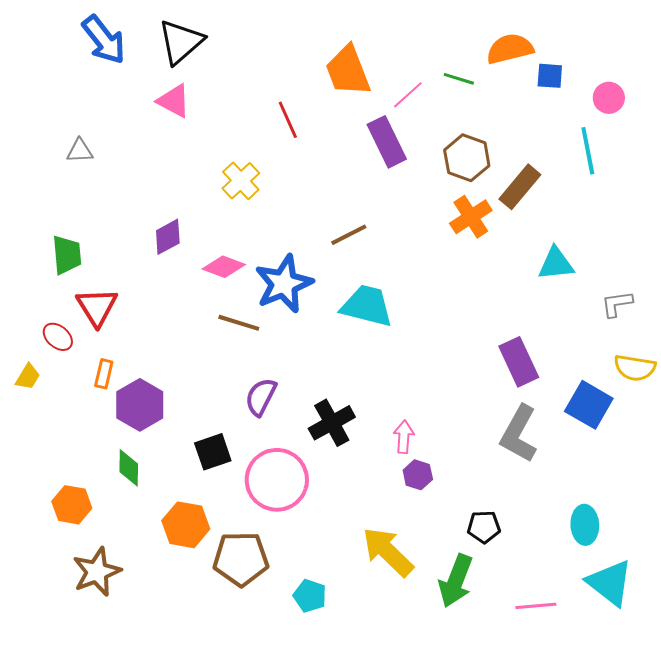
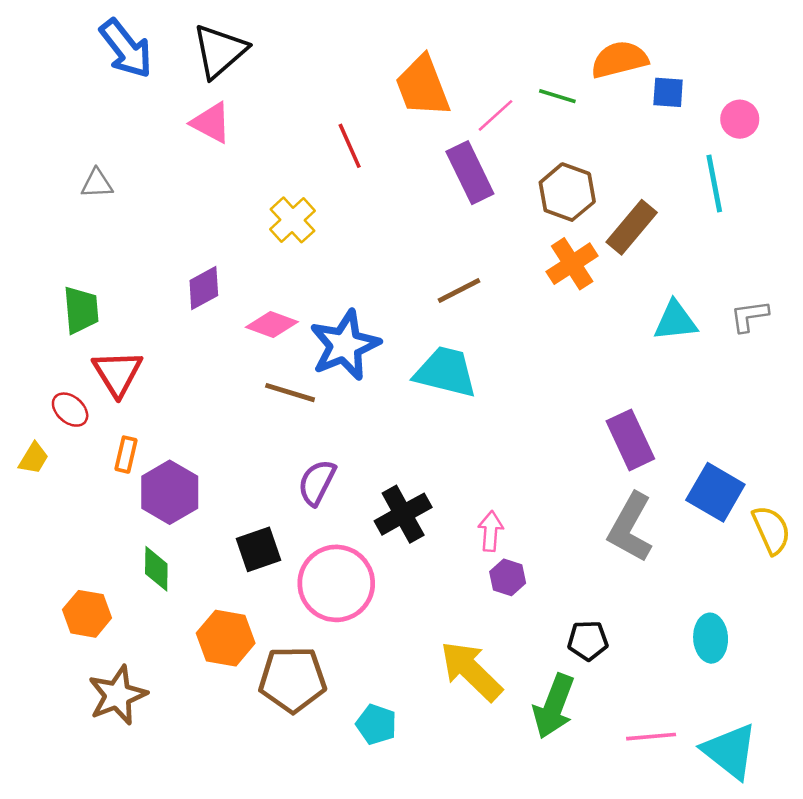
brown line: (349, 235) -> (459, 290), moved
gray L-shape: (617, 304) -> (749, 316), moved
yellow semicircle: (635, 368) -> (771, 530), moved, turned -123
cyan triangle: (610, 583) -> (730, 751), moved

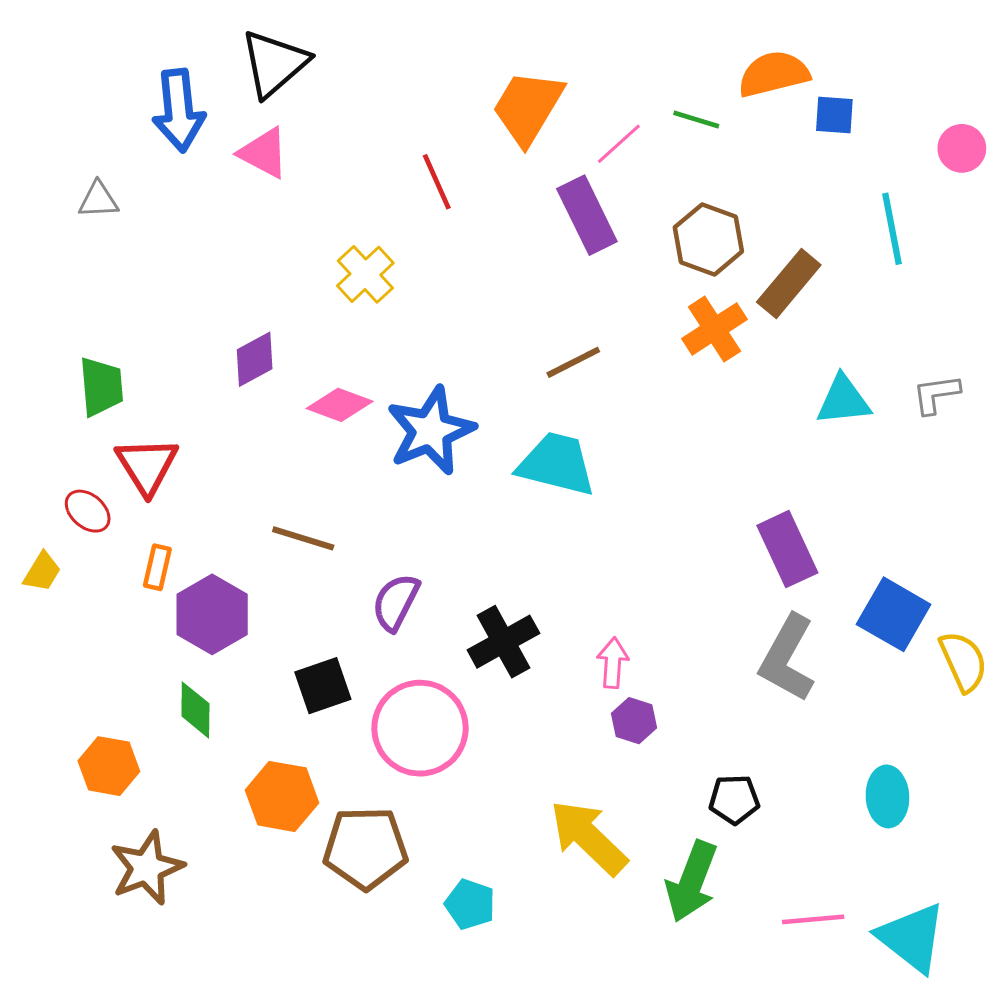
blue arrow: (126, 49) -> (179, 110), moved, turned 32
orange trapezoid: (423, 86) -> (528, 107), turned 52
pink circle: (740, 119) -> (962, 148), moved
gray triangle: (97, 184) -> (98, 200), moved
brown line: (290, 393) -> (303, 538), moved

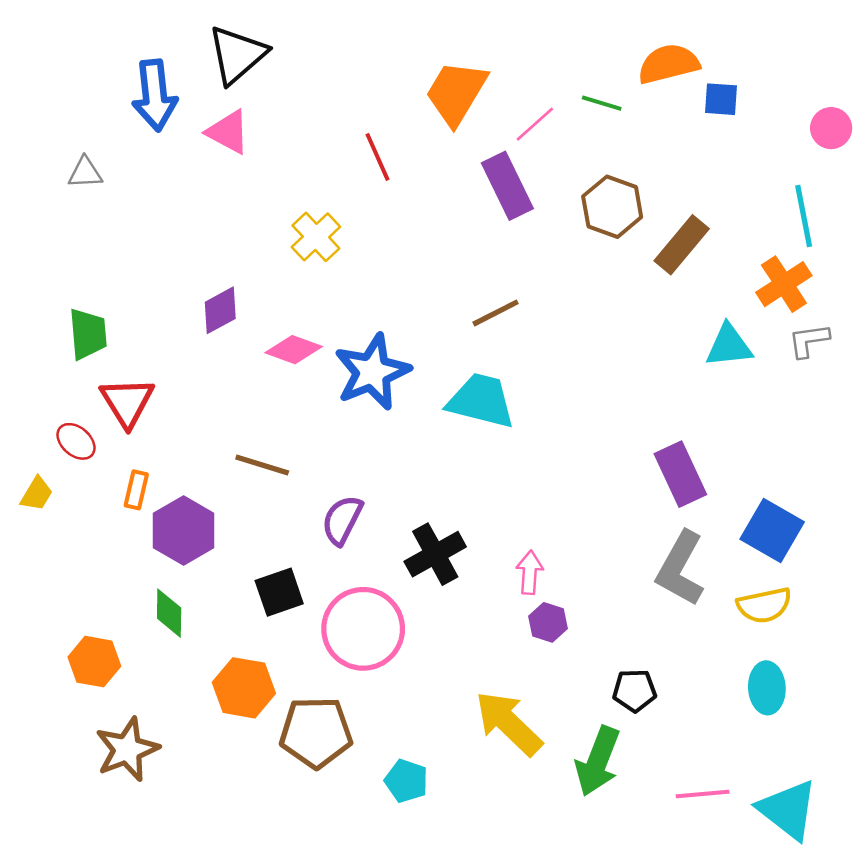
cyan line: (892, 229) -> (804, 216), moved
orange cross: (714, 329) -> (784, 284), moved
yellow semicircle: (963, 661) -> (764, 605), moved, turned 102

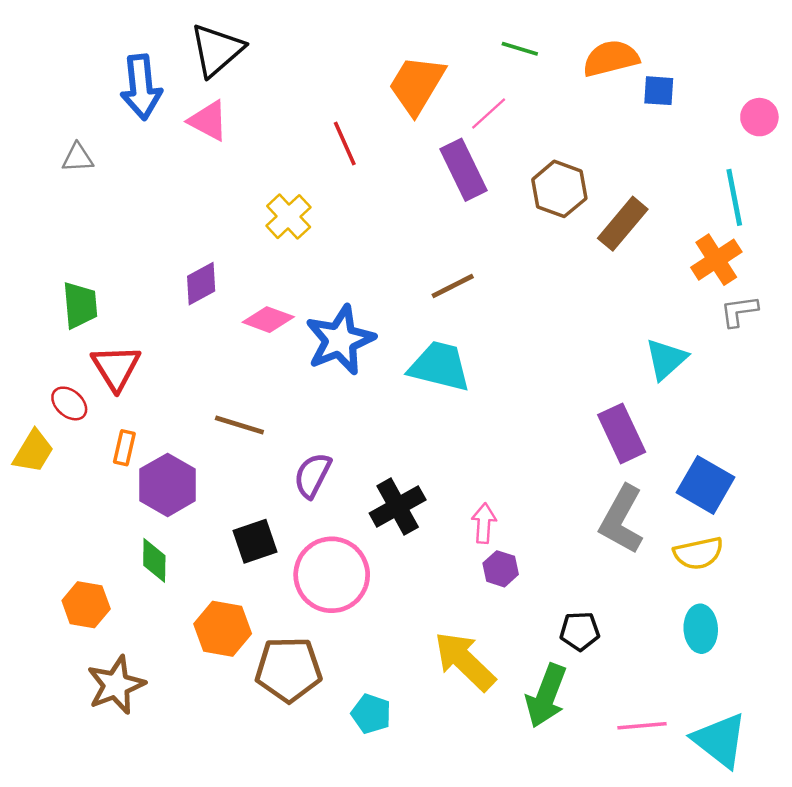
green line: (602, 103) -> (520, 49), moved
cyan triangle: (729, 346) -> (666, 359), moved, turned -36
yellow trapezoid: (37, 494) -> (33, 451), size x1.4

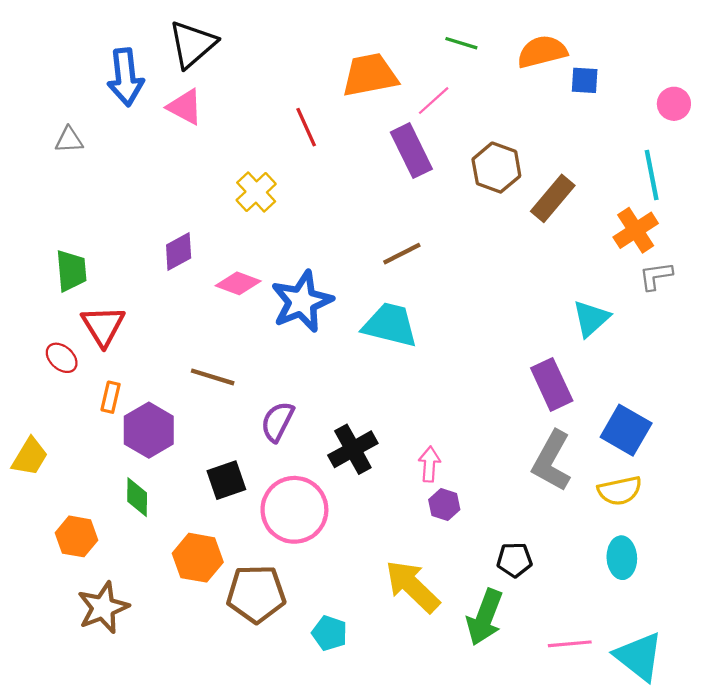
orange trapezoid: (417, 85) -> (370, 75), turned 48
yellow trapezoid: (33, 451) -> (30, 457), moved

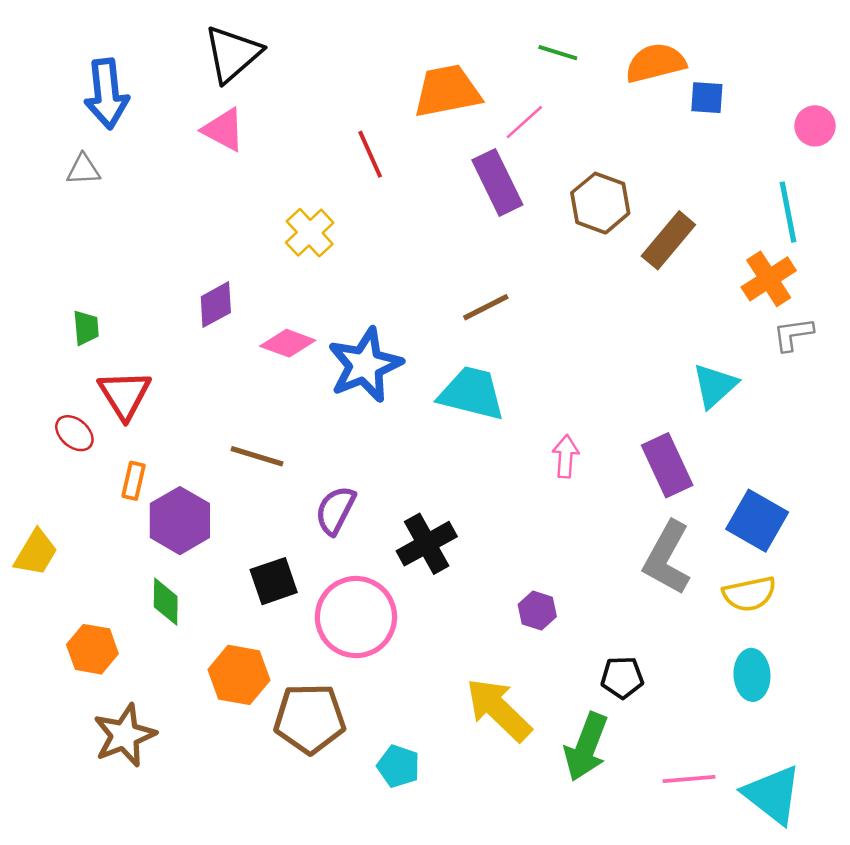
blue arrow: (125, 77) -> (107, 94), moved
green trapezoid: (71, 271) -> (86, 328), size x0.7
pink arrow: (429, 464) -> (566, 456), moved

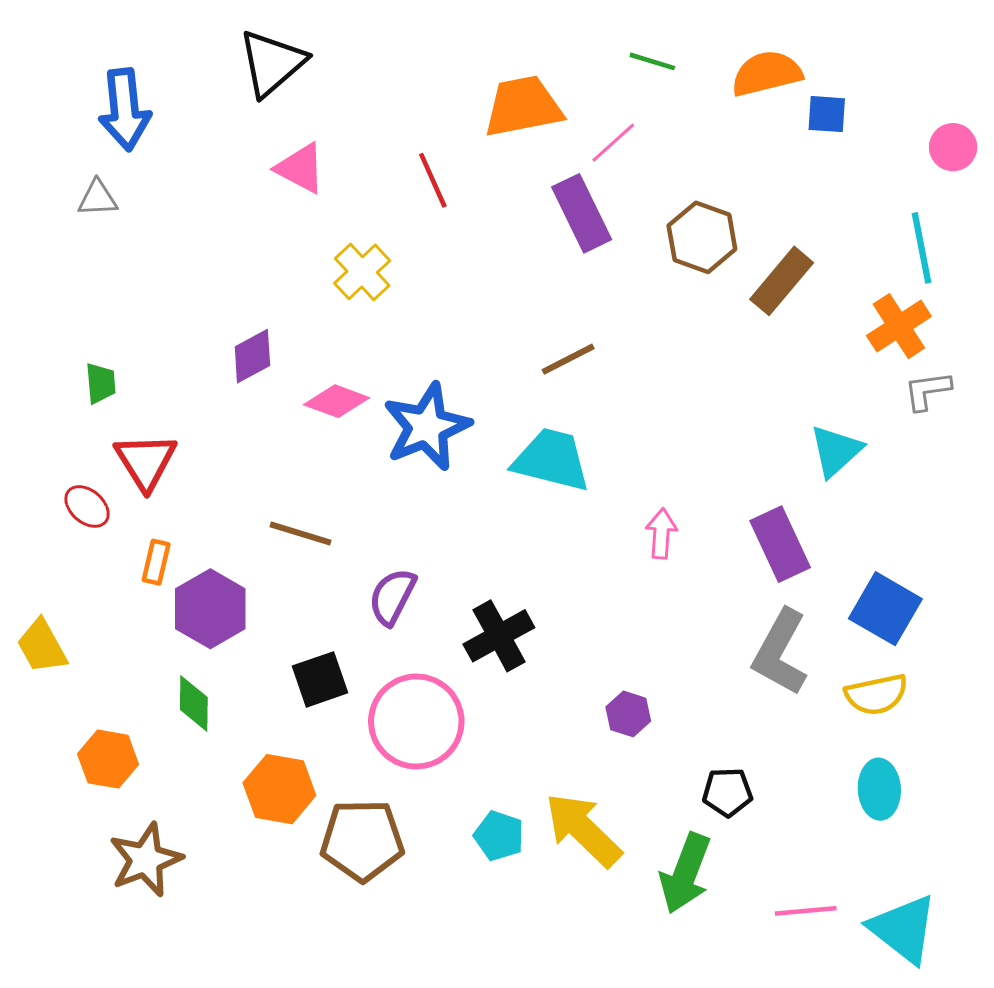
pink triangle: (224, 130) -> (301, 168), moved
yellow trapezoid: (36, 553) -> (42, 646), turned 120
cyan pentagon: (398, 766) -> (499, 836), moved

